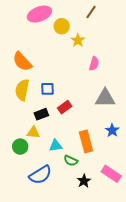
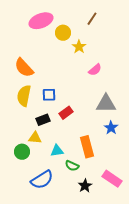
pink semicircle: (94, 64) -> (95, 70), turned 32
blue star: (112, 130) -> (111, 128), moved

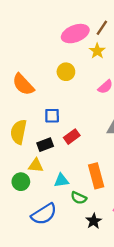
pink ellipse: (41, 21) -> (75, 34), moved
yellow circle: (63, 33) -> (66, 72), moved
yellow star: (79, 47) -> (97, 51), moved
yellow semicircle: (24, 96) -> (19, 132), moved

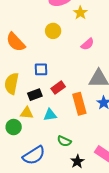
orange rectangle: (96, 176) -> (79, 104), moved
cyan triangle: (61, 181) -> (50, 115), moved

